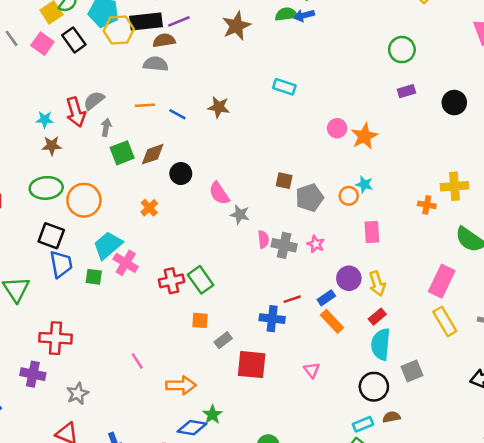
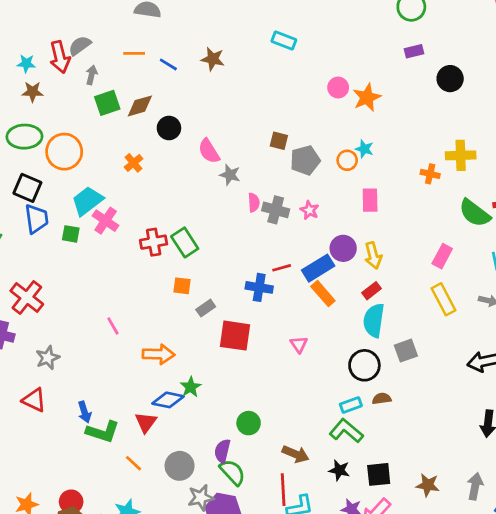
black circle: (454, 103) -> (450, 79), moved
pink rectangle: (442, 281) -> (442, 256), size x0.7
blue rectangle: (326, 298) -> (318, 268), size x1.6
red cross: (55, 338) -> (27, 297), turned 32

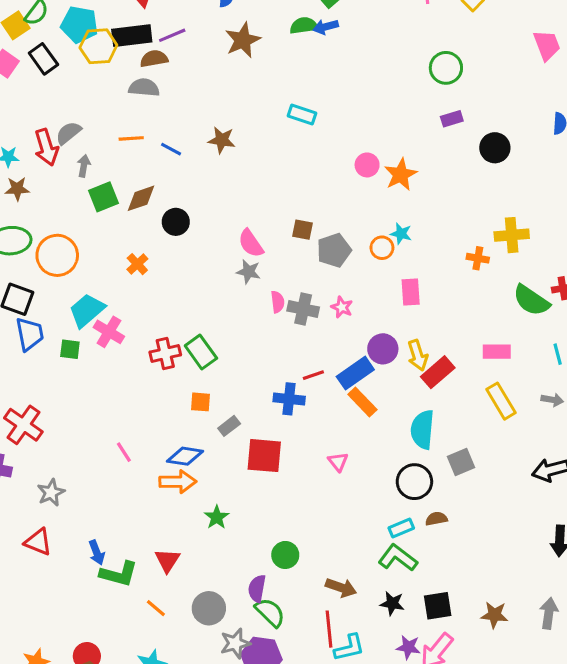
pink semicircle: (209, 151) -> (251, 243), moved
pink rectangle: (442, 256) -> (497, 352), turned 65
red rectangle: (372, 291) -> (438, 372), moved, size x1.5
blue diamond: (168, 400) -> (185, 456), moved

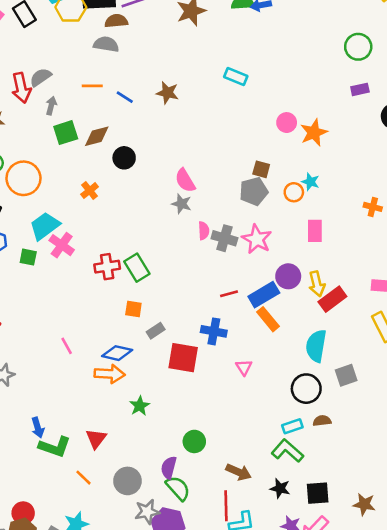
brown square: (303, 230) -> (261, 169), moved
pink star: (342, 307) -> (257, 239), size x1.6
blue cross: (289, 399) -> (214, 331), moved

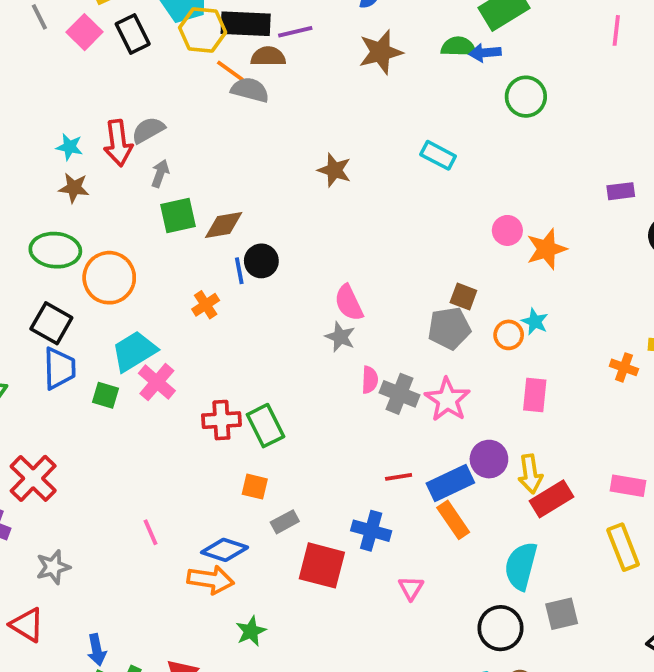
green circle: (358, 47) -> (526, 97), moved
orange line: (92, 86) -> (230, 71), moved, turned 30
blue line: (125, 97) -> (239, 271), moved, turned 42

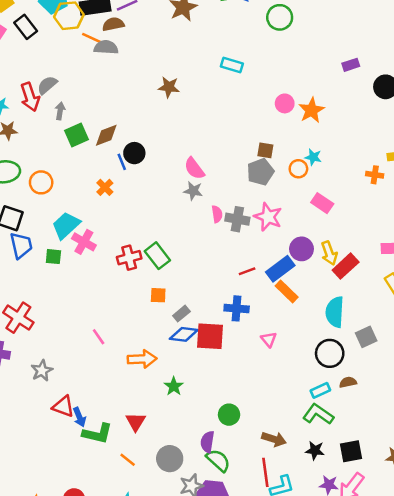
orange circle: (109, 278) -> (41, 182), size x0.7
pink rectangle: (535, 395) -> (322, 203), turned -50
blue diamond: (225, 550) -> (184, 334), moved
red triangle: (27, 625) -> (63, 407), moved

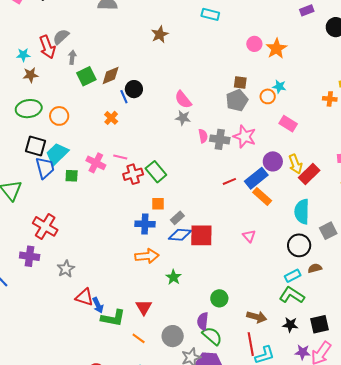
brown star: (169, 87) -> (160, 34), turned -30
cyan trapezoid: (66, 225) -> (57, 154), moved
blue cross: (237, 308) -> (145, 224), moved
pink line: (99, 337) -> (120, 157), moved, turned -40

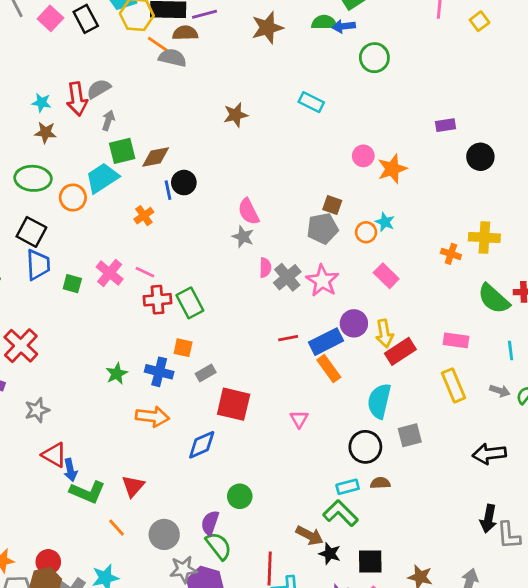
gray cross: (220, 139) -> (287, 277), turned 30
cyan trapezoid: (57, 154) -> (102, 178), moved
blue diamond: (180, 235) -> (202, 445), moved, turned -40
green star: (174, 277) -> (117, 374), moved
brown arrow: (257, 317) -> (310, 536), moved

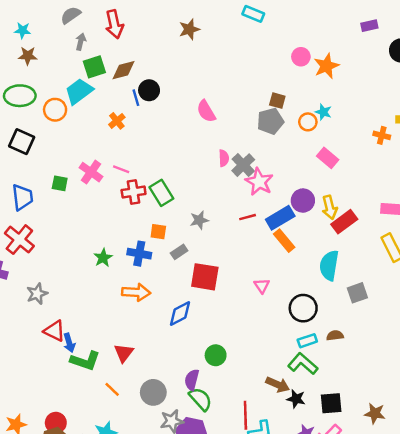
red arrow: (77, 99) -> (114, 24), moved
gray star: (243, 237) -> (199, 220), moved, turned -30
blue trapezoid: (38, 265) -> (22, 197), moved
pink star: (322, 281) -> (259, 182), moved
black circle: (365, 447) -> (303, 308), moved

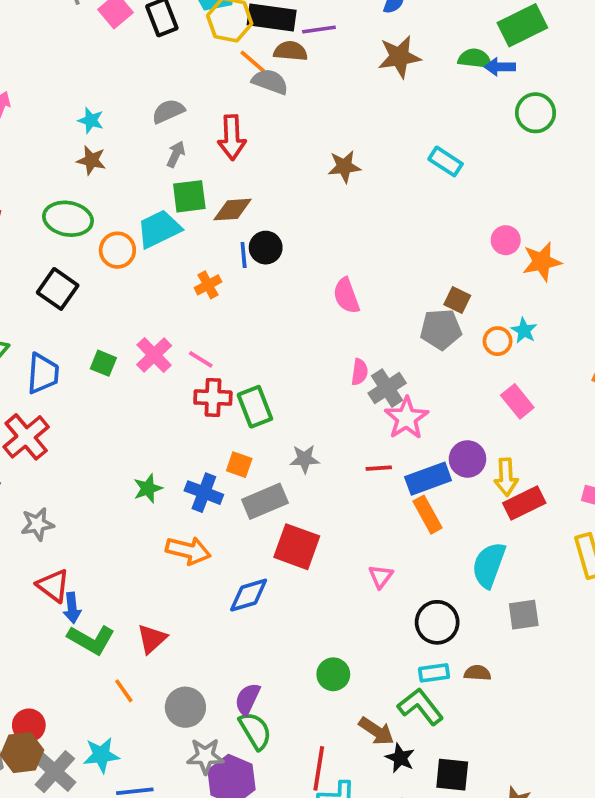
gray rectangle: (179, 252) -> (265, 501), size x1.6
green circle: (216, 355) -> (333, 674), moved

